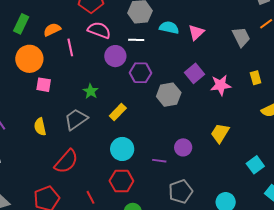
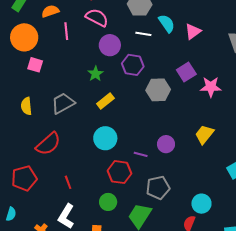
cyan semicircle: (169, 28) -> (167, 23), turned 36
white line: (136, 40) -> (143, 34), moved
green star: (91, 91) -> (96, 74), moved
red hexagon: (121, 181) -> (120, 172), moved

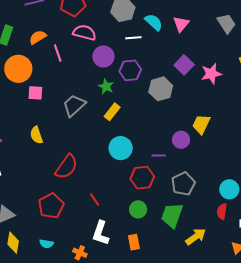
green star: (96, 74) -> (106, 86), moved
gray trapezoid: (63, 103) -> (74, 105), moved
yellow trapezoid: (204, 134) -> (201, 124), moved
cyan semicircle: (11, 214) -> (47, 244), turned 96

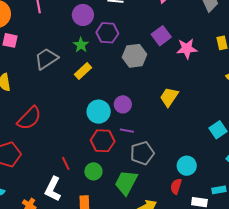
purple circle: (181, 140) -> (123, 104), moved
cyan circle: (121, 148) -> (99, 112), moved
purple line: (159, 156) -> (127, 131), moved
red line: (95, 200) -> (66, 163), moved

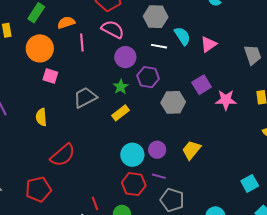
yellow trapezoid: (169, 97) -> (191, 150), moved
gray pentagon: (142, 153) -> (172, 200), turned 30

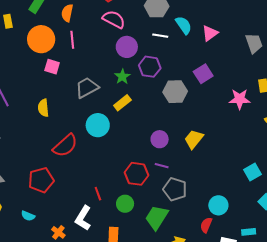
orange semicircle: (66, 23) -> (67, 13), turned -60
pink line: (82, 43) -> (72, 40), moved
pink star: (226, 100) -> (240, 99), moved
cyan circle: (132, 155) -> (98, 125), moved

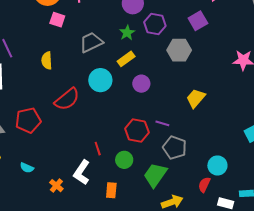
purple square: (203, 74) -> (198, 21), moved
purple circle: (160, 139) -> (141, 84), moved
red pentagon: (41, 180) -> (28, 120), moved

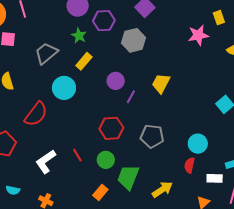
purple circle: (141, 84) -> (116, 81), moved
purple line: (162, 123) -> (131, 97), moved, turned -64
white L-shape: (82, 172) -> (46, 162), moved, turned 35
green trapezoid: (155, 175) -> (128, 177), moved
orange rectangle: (111, 190) -> (100, 192), turned 49

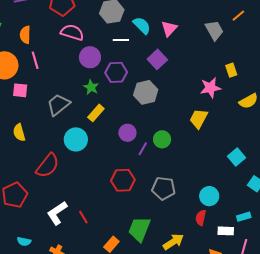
yellow trapezoid: (161, 83) -> (199, 119), moved
red line: (77, 155) -> (83, 217), moved
green circle: (106, 160) -> (162, 139), moved

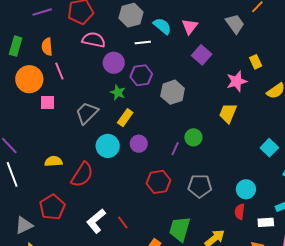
purple square: (157, 59) -> (202, 55), moved
yellow semicircle: (19, 132) -> (53, 161), moved, turned 108
purple circle: (127, 133) -> (139, 144), moved

